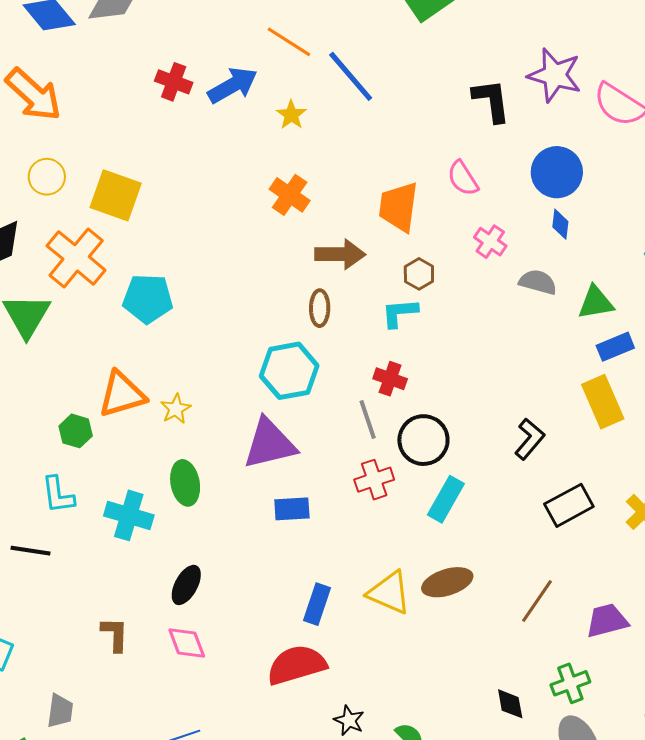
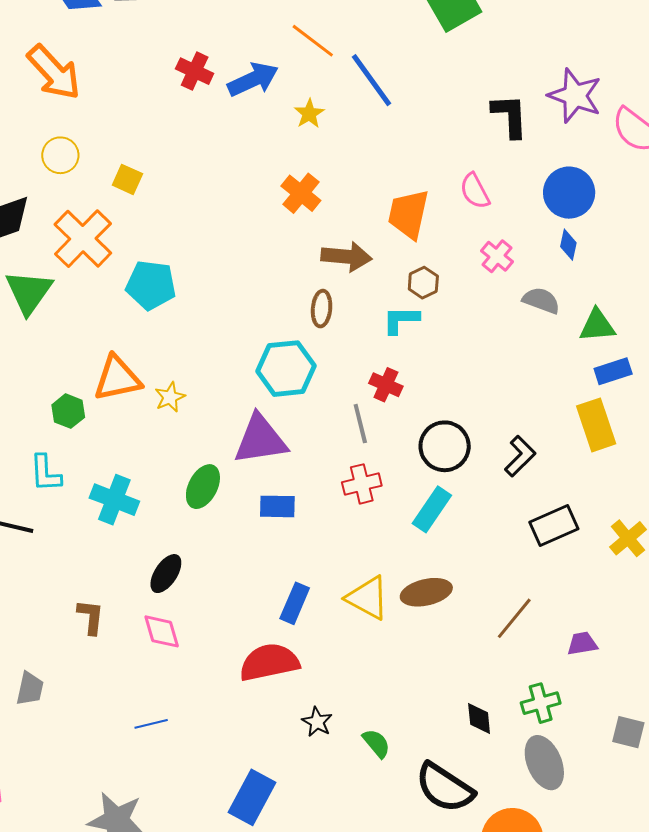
yellow square: (116, 195) -> (127, 179), size x0.6
black circle: (423, 440) -> (445, 446), moved
green ellipse: (185, 483) -> (203, 487), moved, turned 33
purple trapezoid: (607, 621) -> (582, 644), size x0.7

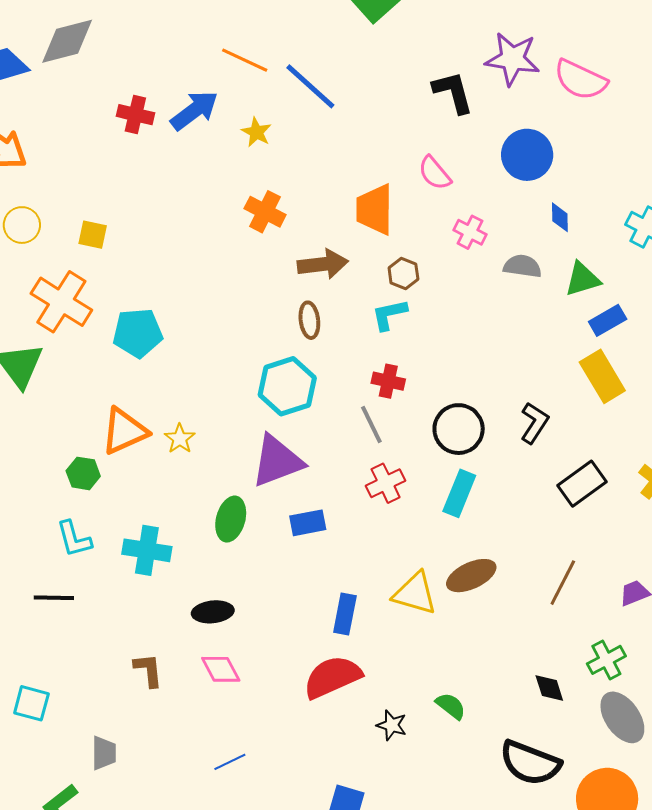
blue diamond: (568, 245) -> (560, 217), moved
black ellipse: (166, 574) -> (213, 612), turned 63
green semicircle: (376, 743) -> (451, 706), moved

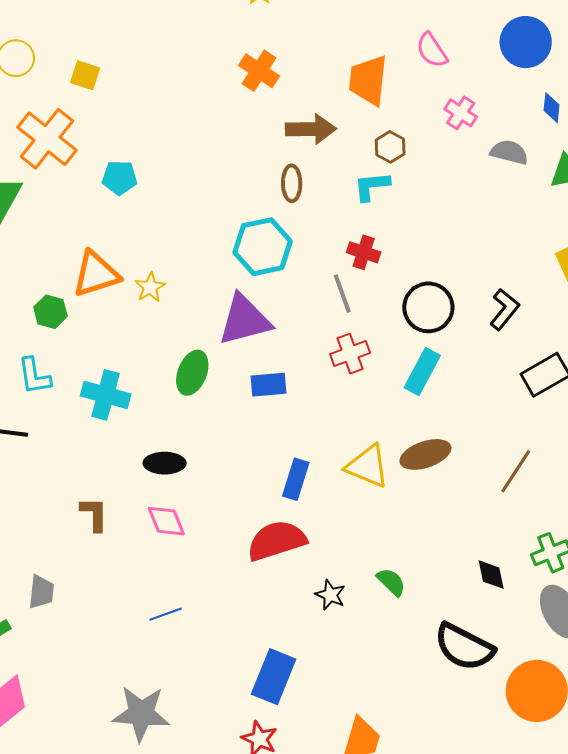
cyan pentagon: (138, 333) -> (120, 178), size x0.7

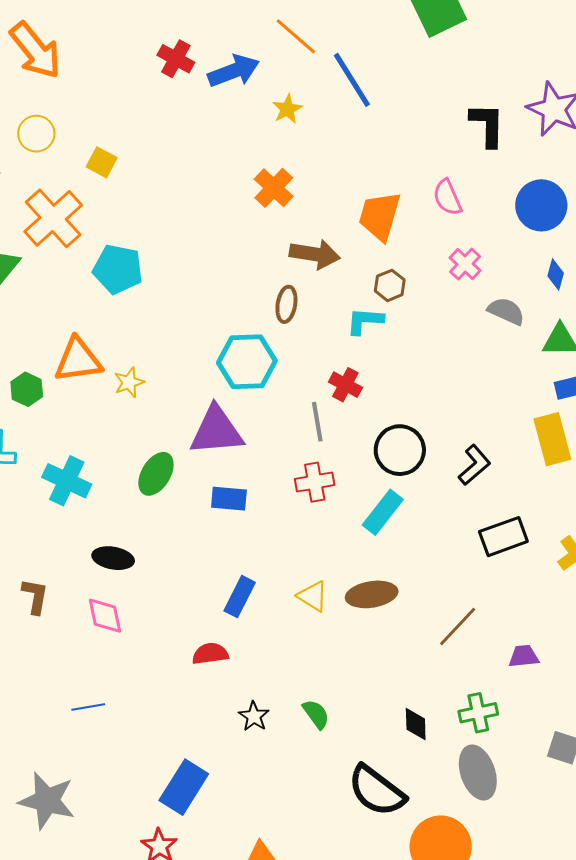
cyan pentagon: (120, 178) -> (118, 269), size x1.4
yellow triangle: (368, 466) -> (313, 596), size x0.7
red semicircle: (277, 541) -> (210, 654), size x0.6

